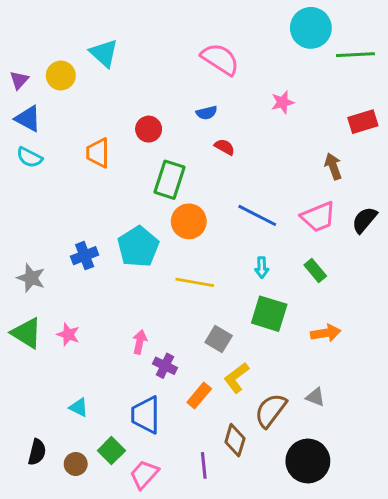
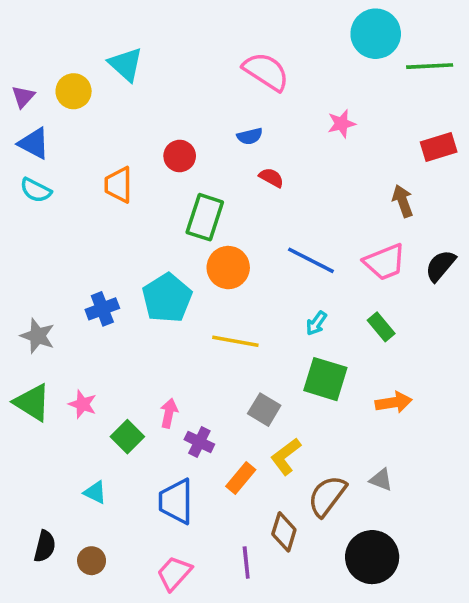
cyan arrow: (262, 268) -> (316, 323), turned 36
green square: (111, 451) -> (127, 437), moved

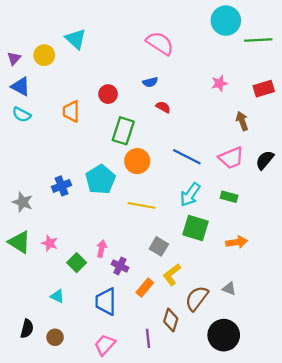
pink star: (342, 124) -> (219, 83), moved
cyan arrow: (316, 323) -> (190, 195), size x1.6
green rectangle: (381, 327) -> (229, 197), turned -35

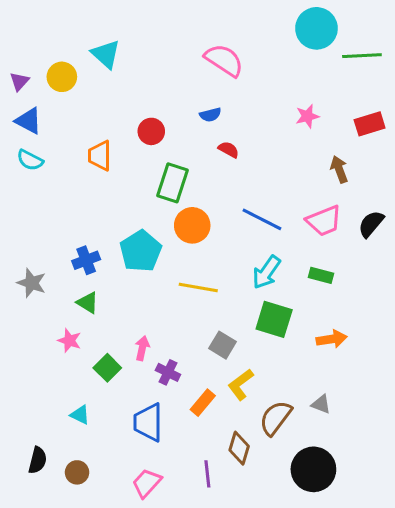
green triangle: (19, 242) -> (88, 303), moved, size x0.7

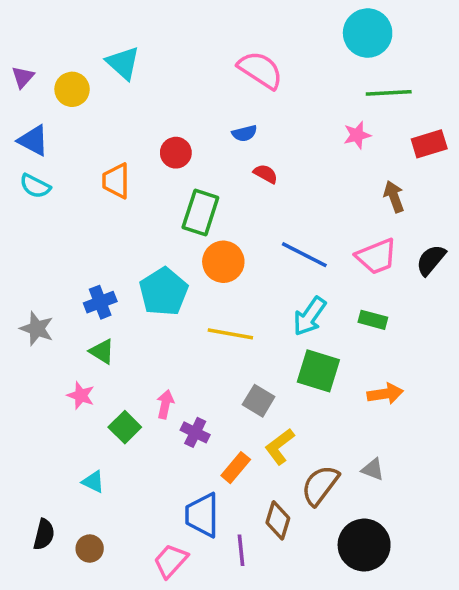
green line: (362, 56) -> (389, 93), moved
purple triangle: (19, 81) -> (23, 77), moved
blue trapezoid: (148, 422) -> (202, 515), moved

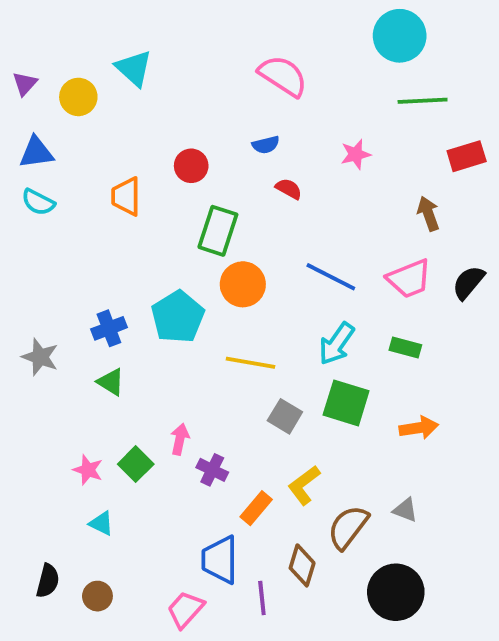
pink star: (357, 135) -> (356, 154), moved
blue triangle: (33, 140) -> (36, 152), turned -36
pink star: (81, 395) -> (88, 470), moved
gray square: (259, 401) -> (285, 416), moved

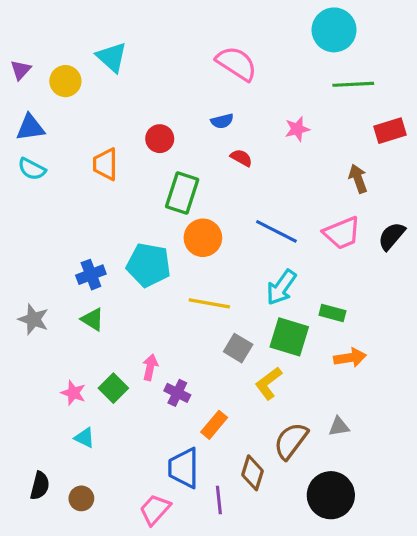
cyan pentagon: (178, 317) -> (149, 265), turned -30
green rectangle: (405, 347) -> (332, 313), moved
gray star: (40, 357) -> (33, 319), moved
yellow L-shape: (304, 485) -> (268, 383), moved
gray triangle: (405, 510) -> (339, 426), turned -30

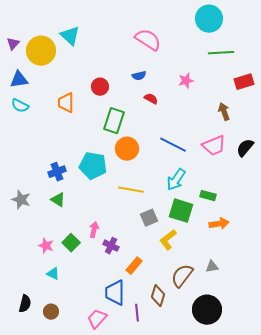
yellow circle: (65, 81) -> (41, 51), size x1.5
gray square: (238, 348) -> (149, 218), turned 36

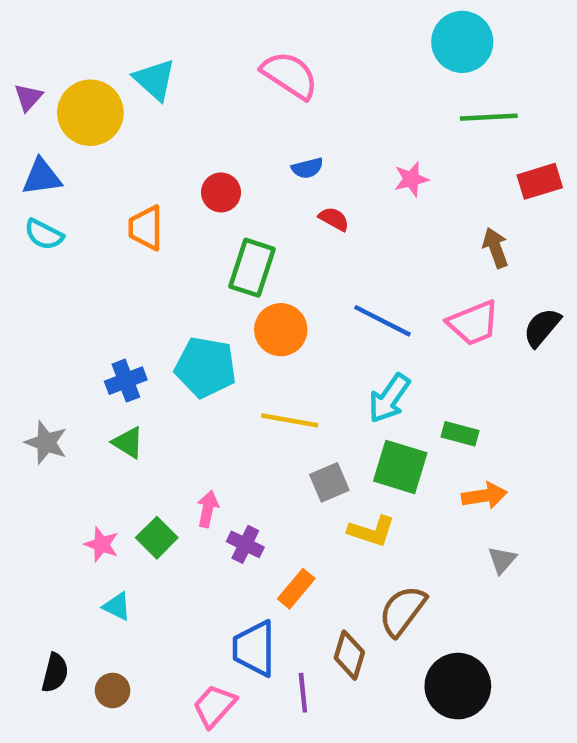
pink semicircle: (148, 40) -> (290, 75), moved
yellow L-shape: (168, 240) -> (372, 531), turned -125
gray triangle: (212, 267) -> (502, 560), moved, turned -40

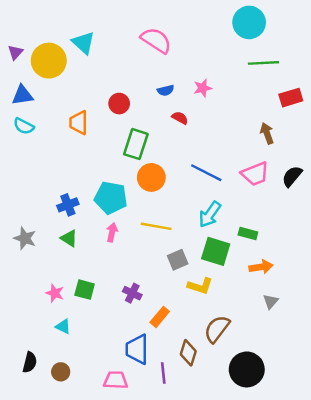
pink star: (411, 179) -> (203, 88), moved
pink arrow: (208, 509) -> (112, 232), moved
green square: (157, 538) -> (85, 290), turned -30
pink trapezoid: (214, 706) -> (116, 380), turned 50

